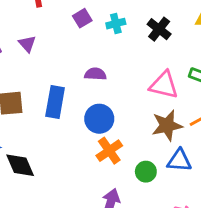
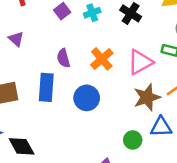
purple semicircle: (95, 74) -> (63, 58), moved, turned -102
pink triangle: (164, 85) -> (140, 62), turned -36
orange cross: (109, 151) -> (102, 59), moved

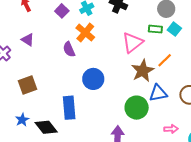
orange cross: (102, 59) -> (85, 33), moved
blue rectangle: (46, 87) -> (69, 108), moved
green circle: (133, 140) -> (137, 108), size x1.5

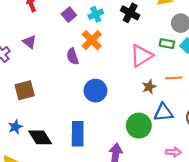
orange line: (165, 60) -> (174, 78), turned 35
brown star: (143, 71) -> (149, 87), size x0.6
blue rectangle: (69, 108) -> (78, 134), moved

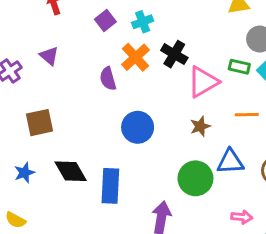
black cross: (130, 13) -> (174, 54), moved
brown star: (149, 87) -> (200, 126), moved
black diamond: (40, 137) -> (71, 171), moved

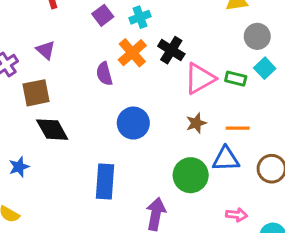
green rectangle: (239, 67) -> (236, 79), moved
orange line: (247, 115) -> (238, 128), moved
brown square: (40, 123) -> (36, 93), moved
black diamond: (71, 171) -> (52, 130), moved

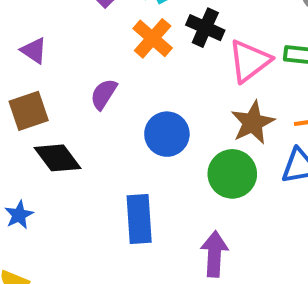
purple semicircle: (104, 74) -> (104, 94), moved, turned 55
brown star: (196, 123) -> (253, 123), size x1.5
green circle: (191, 175) -> (232, 174), moved

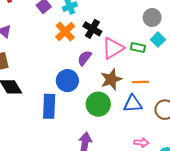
purple semicircle: (104, 94) -> (85, 58), moved
blue rectangle: (139, 219) -> (49, 106), moved

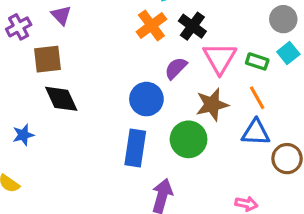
pink triangle: (113, 48) -> (220, 58), turned -35
orange line: (140, 82) -> (257, 98), moved, turned 56
blue triangle: (133, 104) -> (256, 132), moved
blue rectangle: (49, 106) -> (135, 148), moved

